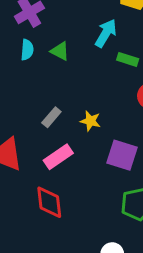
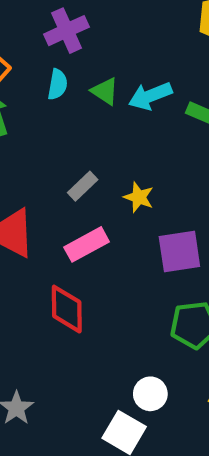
cyan arrow: (106, 33) -> (150, 96), moved, turned -148
purple square: (122, 155) -> (179, 252), turned -32

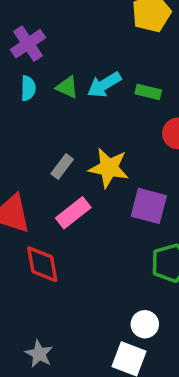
yellow star: (139, 197) -> (109, 168), size x1.6
purple square: (179, 252) -> (149, 206), turned 33
red diamond: (67, 309) -> (42, 264), moved

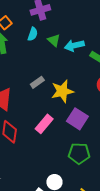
yellow star: (109, 168) -> (62, 91), turned 30
pink rectangle: (73, 213) -> (44, 124), moved, turned -30

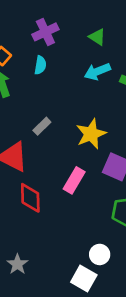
green triangle: (54, 40) -> (97, 37), moved
gray rectangle: (37, 82) -> (42, 126), moved

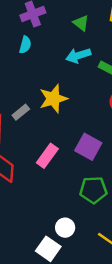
gray rectangle: (42, 126) -> (21, 112), moved
yellow star: (91, 134) -> (53, 99), moved

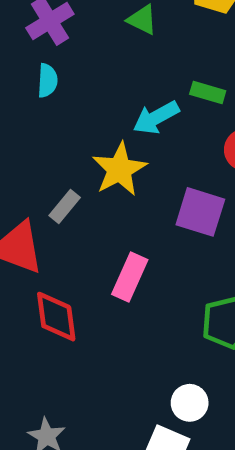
cyan arrow: (78, 55) -> (156, 118), moved
purple square: (88, 147) -> (200, 212), moved

